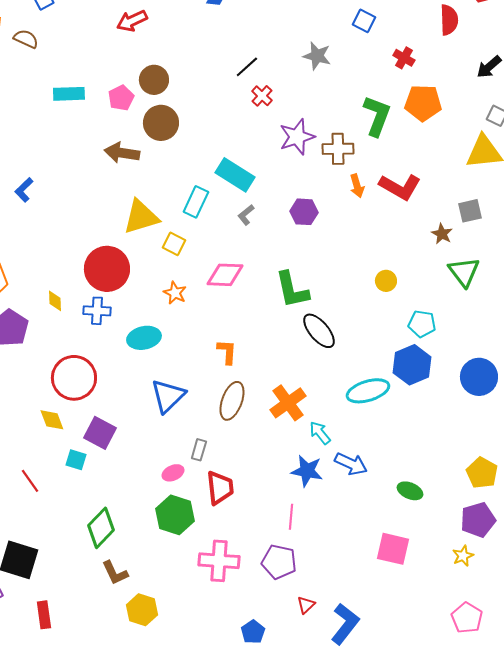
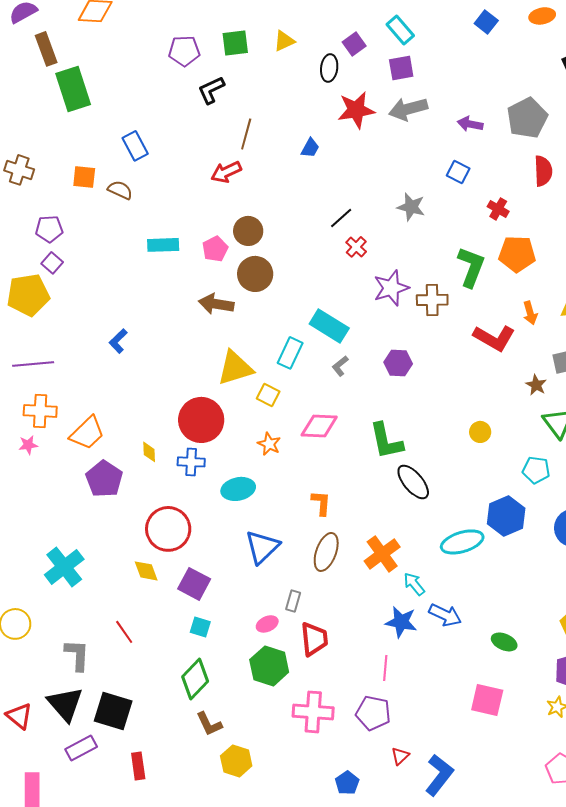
orange arrow: (357, 186) -> (530, 313), moved
cyan pentagon: (422, 324) -> (536, 470), moved
cyan square: (76, 460) -> (200, 627), moved

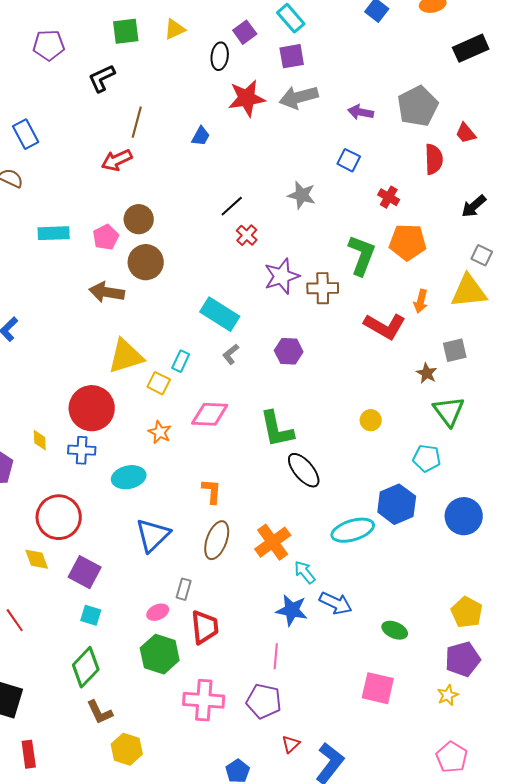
purple pentagon: (184, 51) -> (49, 45), moved
orange arrow: (530, 313) -> (421, 301), turned 30
cyan rectangle: (290, 353) -> (181, 361), moved, size x0.7

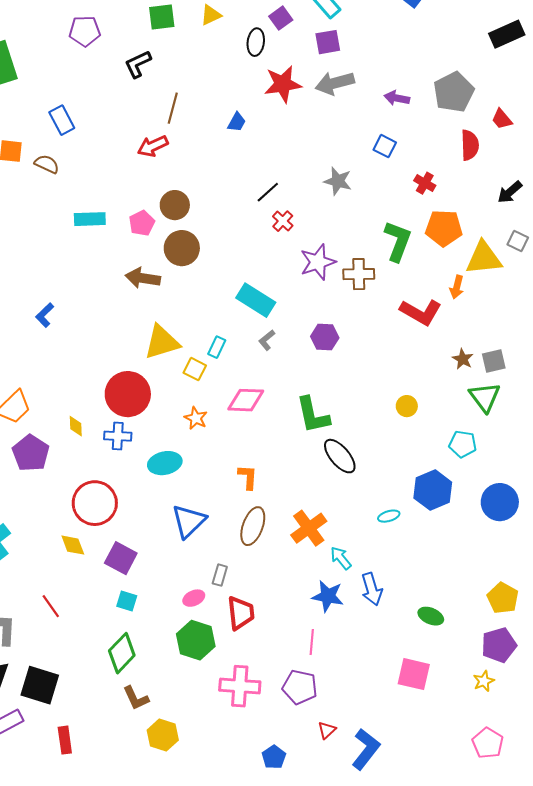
yellow triangle: (469, 291) -> (484, 258), moved
gray square: (455, 350) -> (494, 361), moved
cyan ellipse: (353, 530) -> (389, 516), size x0.5
blue arrow: (336, 603) -> (372, 589), turned 48

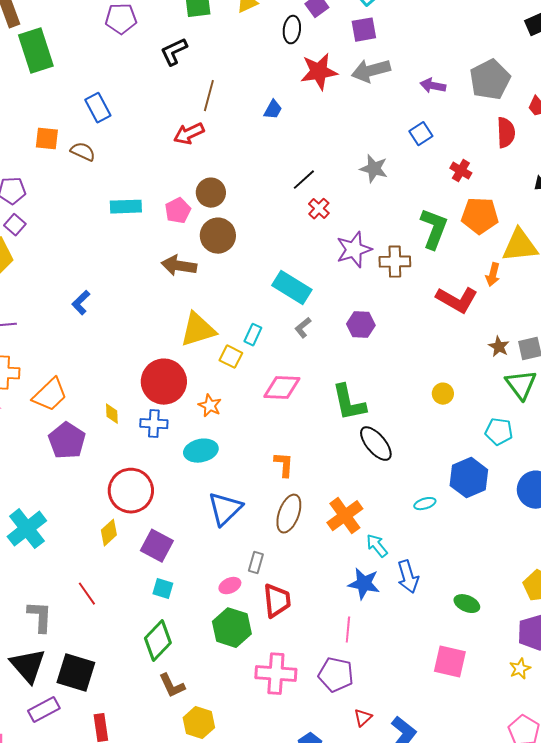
blue square: (385, 146) -> (421, 134), turned 30
orange star: (196, 418) -> (210, 406), moved
yellow diamond: (73, 545) -> (109, 533), turned 68

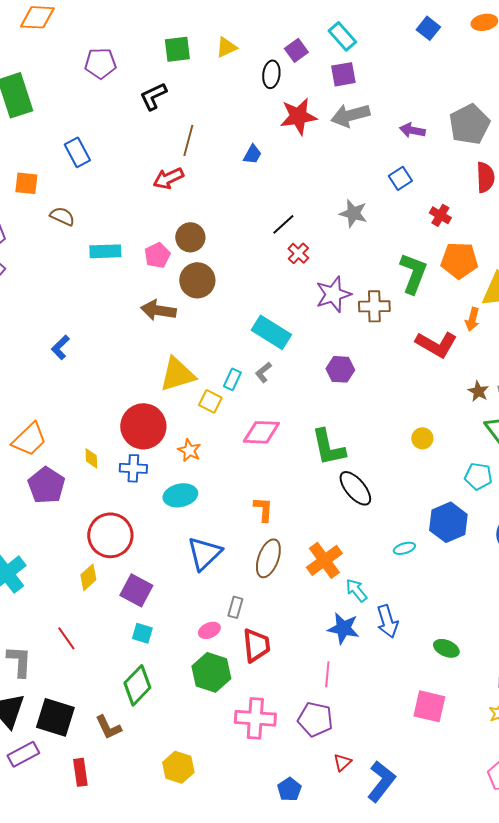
brown semicircle: (83, 152) -> (62, 216), moved
gray L-shape: (303, 328) -> (263, 372), moved
brown L-shape: (172, 686) -> (108, 727), moved

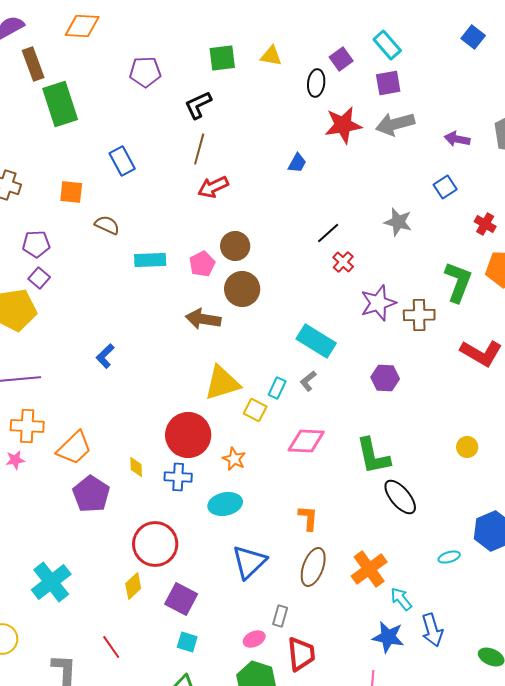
yellow triangle: (226, 47) -> (271, 56), turned 35
brown line: (188, 140) -> (199, 149), moved

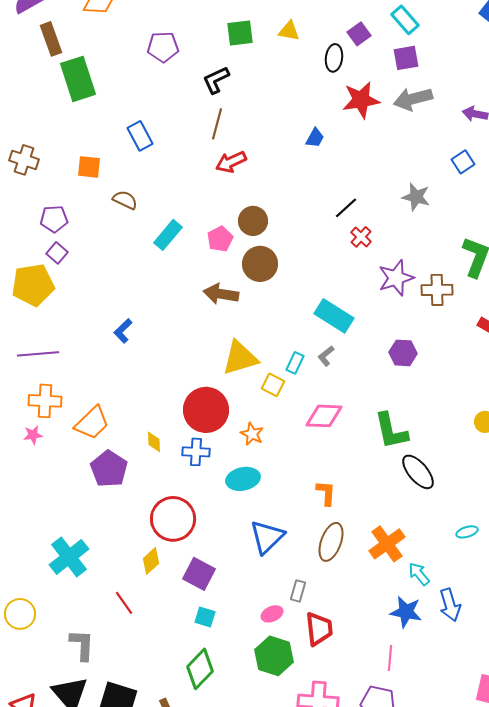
cyan rectangle: (150, 260) -> (168, 235), turned -48
red line: (111, 647) -> (124, 603), moved

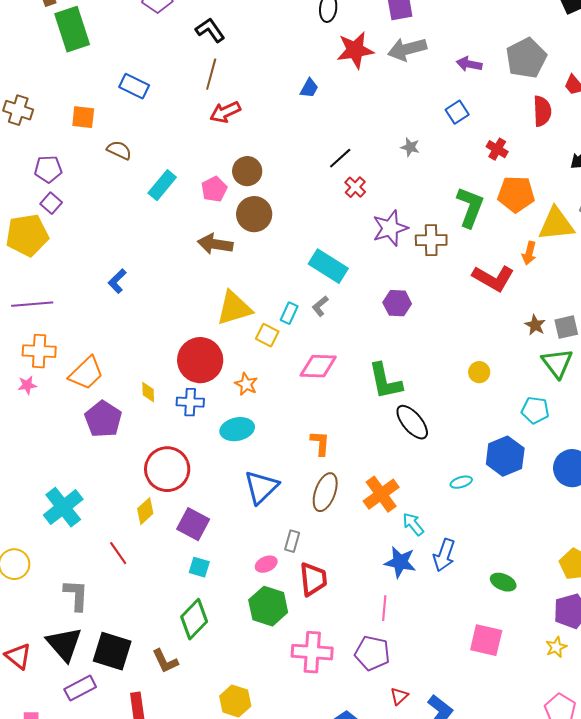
black L-shape: (216, 80) -> (210, 30), turned 80
blue rectangle: (140, 136) -> (134, 86), turned -36
gray star: (416, 197) -> (410, 147), size x0.7
blue arrow: (450, 605) -> (444, 555), turned 36

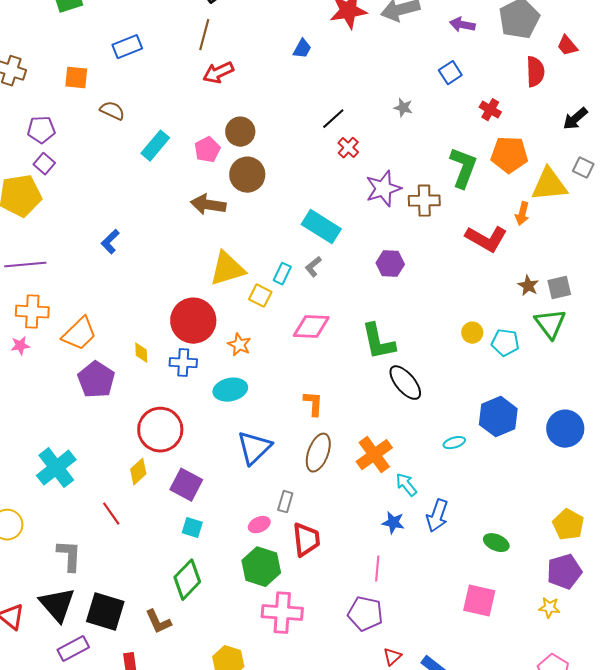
blue rectangle: (134, 86) -> (127, 47), turned -48
cyan pentagon: (535, 410) -> (505, 343), moved
blue star: (400, 562) -> (393, 523), size x0.7
yellow star: (556, 647) -> (549, 608), turned 30
pink cross: (312, 652) -> (282, 613), moved

